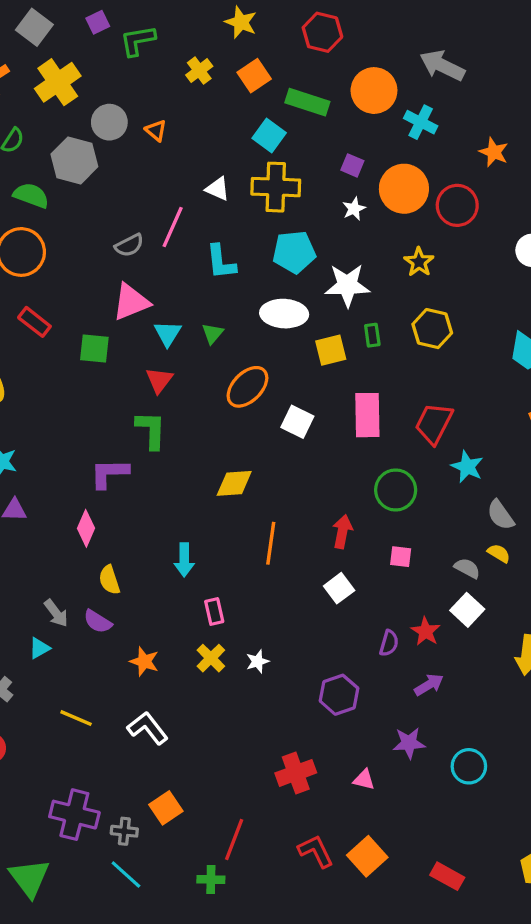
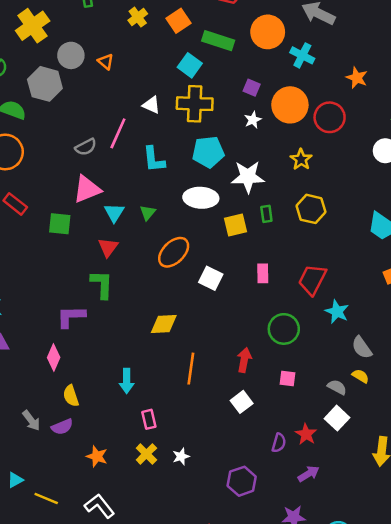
pink rectangle: (367, 415) -> (263, 273), size x0.6
purple semicircle: (98, 621) -> (62, 427), turned -55
cyan triangle: (39, 648) -> (15, 480), moved

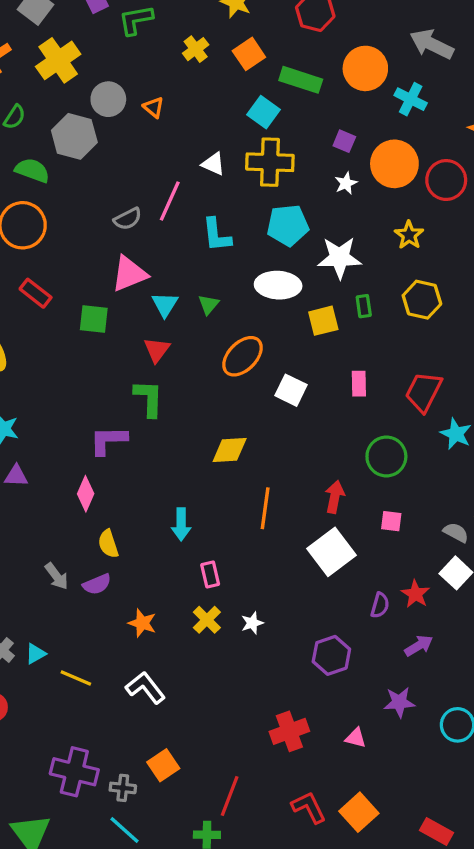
white square: (242, 402) -> (331, 552), size x1.6

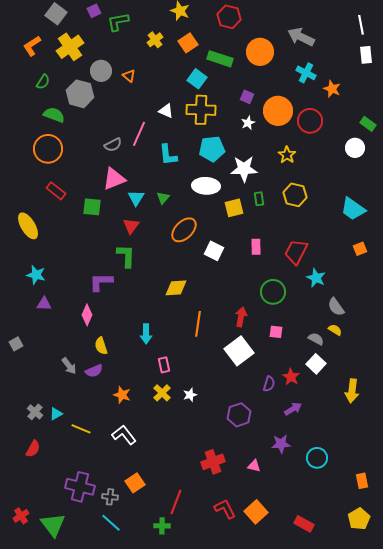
cyan cross: (411, 99) -> (306, 73), moved

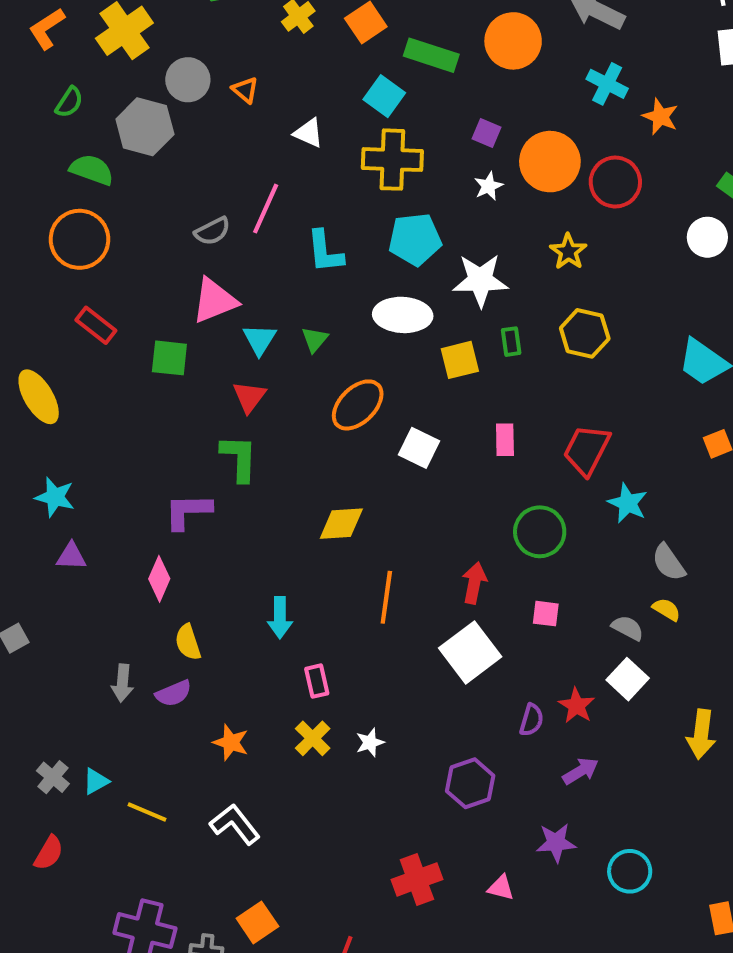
white triangle: (166, 111) -> (309, 133), moved
gray arrow: (69, 366) -> (122, 683), turned 42

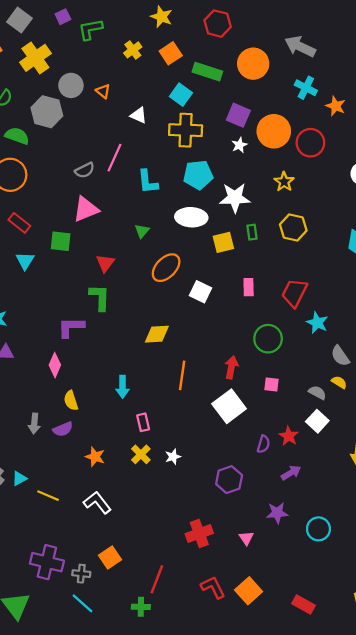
purple square: (486, 133) -> (238, 115), size x1.5
cyan triangle: (259, 340) -> (25, 261), moved
pink triangle: (501, 888) -> (246, 538), turned 42

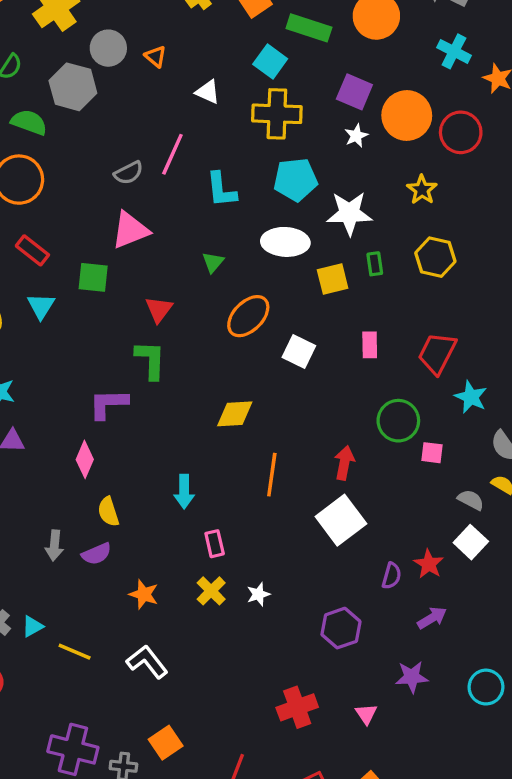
pink square: (271, 385) -> (432, 453), moved
cyan circle: (318, 529) -> (486, 687), moved

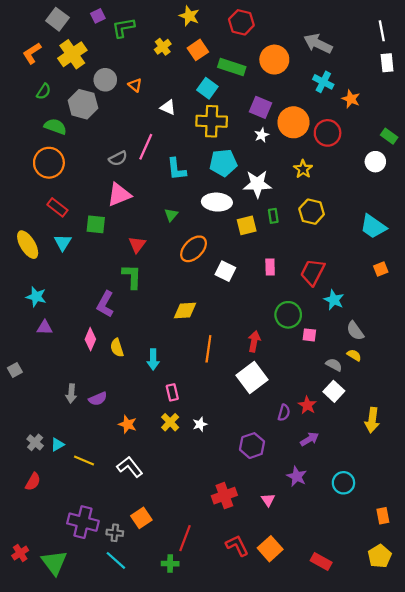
purple L-shape: (108, 404) -> (105, 304), turned -60
yellow semicircle: (108, 512) -> (117, 348), moved
purple star: (412, 677) -> (297, 476), turned 30

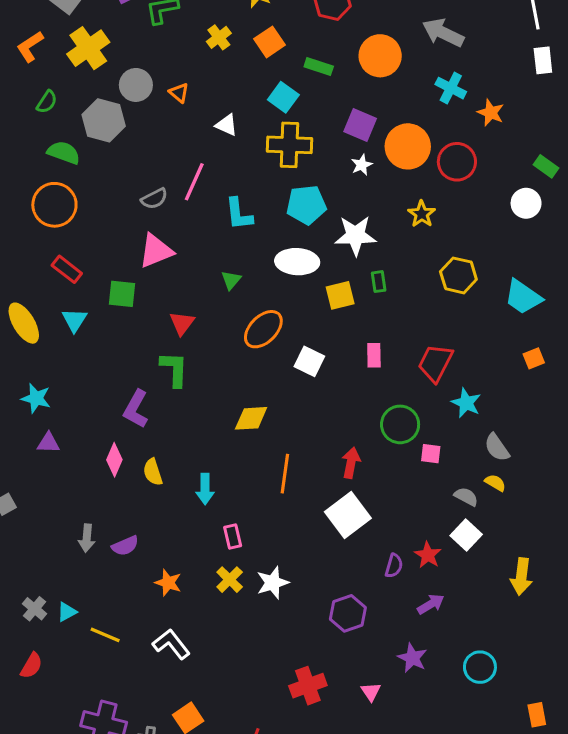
green rectangle: (232, 67) -> (319, 67), size x0.7
yellow hexagon: (312, 212) -> (458, 275), moved
white star: (200, 424) -> (273, 583), size x1.5

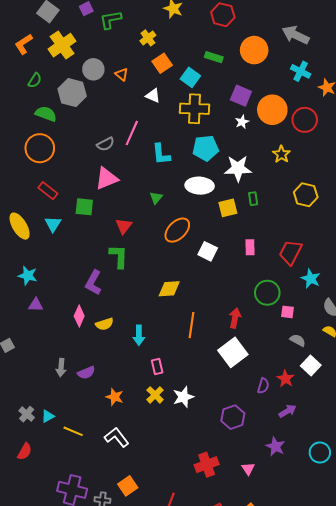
orange square: (270, 42) -> (162, 63), moved
yellow semicircle: (153, 472) -> (104, 324), turned -90
gray semicircle: (466, 497) -> (298, 340), moved

